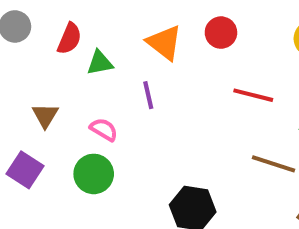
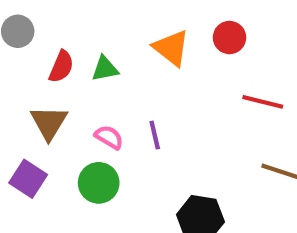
red semicircle: (69, 39) -> (61, 67), moved
purple line: (148, 95) -> (155, 135), moved
brown triangle: (45, 115) -> (49, 123), size x1.4

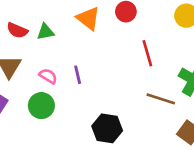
red semicircle: (61, 67) -> (17, 30), turned 90
red line: (263, 102) -> (147, 53), turned 60

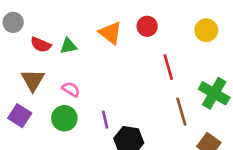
purple line: (78, 75) -> (105, 120), moved
brown line: (161, 99) -> (181, 112), turned 56

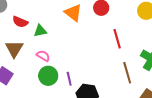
green triangle: (68, 46) -> (40, 31), moved
green circle: (64, 118) -> (48, 76), moved

